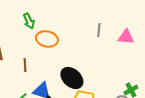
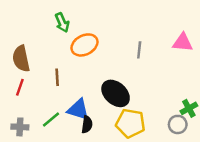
gray line: (99, 30) -> (139, 50), moved
orange ellipse: (47, 39) -> (84, 45), turned -40

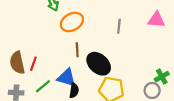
brown semicircle: (21, 59) -> (17, 63), moved
brown line: (57, 77) -> (77, 50), moved
red line: (20, 87) -> (33, 64), moved

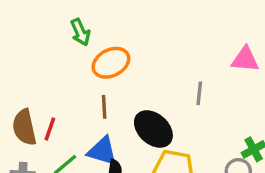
gray line: (119, 26) -> (199, 93), moved
brown line: (77, 50) -> (104, 107), moved

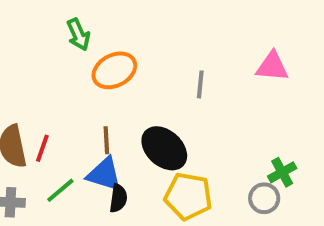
gray line: (199, 93) -> (200, 84), moved
brown line: (104, 107) -> (106, 140), moved

